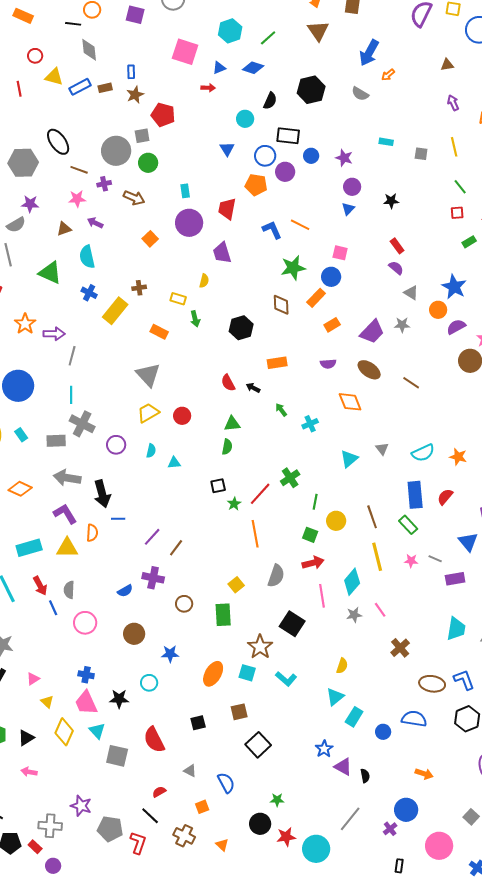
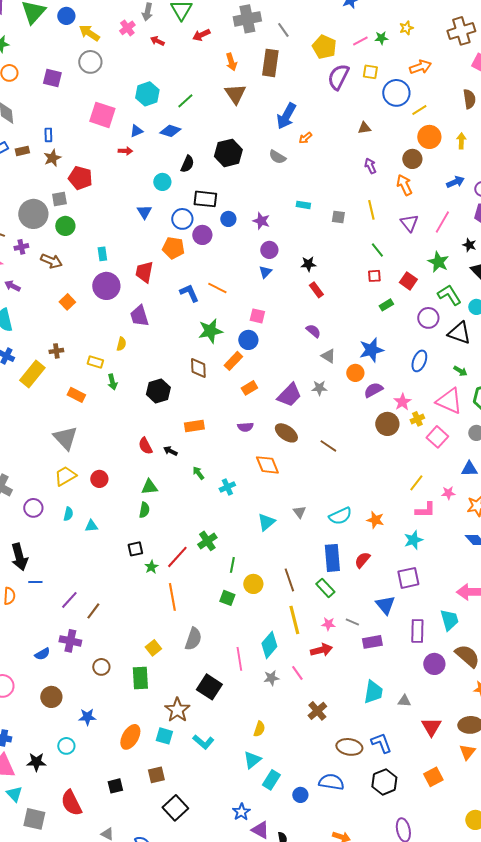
red rectangle: (397, 246) -> (316, 290), moved
blue star: (454, 287) -> (371, 350), turned 30
red arrow: (313, 563) -> (321, 650), moved

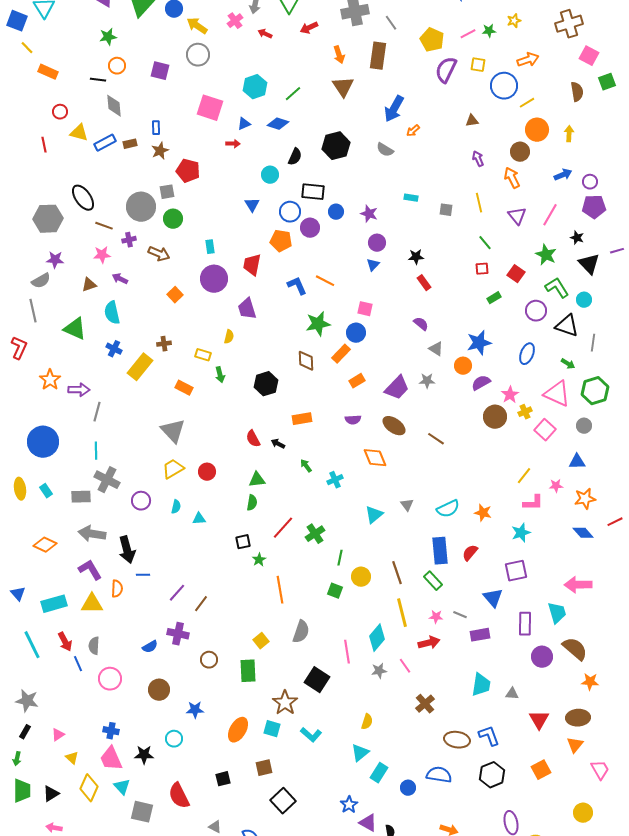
red line: (177, 557) -> (283, 528), moved

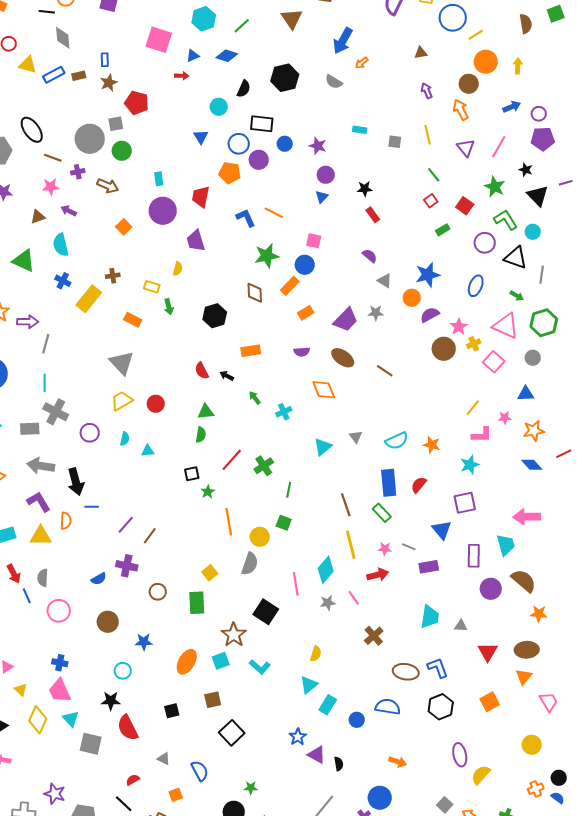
red square: (482, 269) -> (431, 201), turned -32
yellow circle: (361, 577) -> (260, 537), moved
cyan square: (272, 729) -> (221, 661), turned -36
black star: (144, 755) -> (111, 701), moved

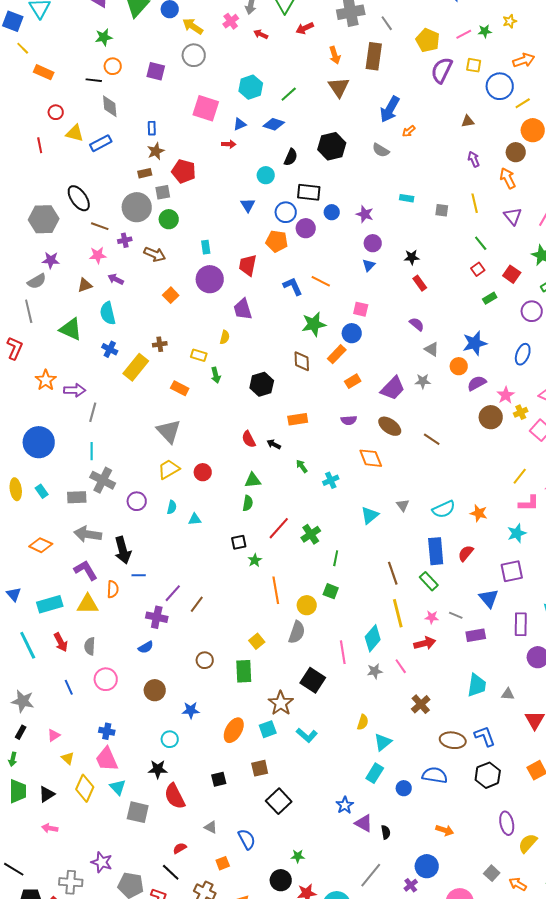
brown rectangle: (79, 76) -> (145, 173), moved
purple cross: (127, 566) -> (157, 617), moved
blue line: (27, 596) -> (69, 687), moved
cyan triangle: (309, 685) -> (383, 742), moved

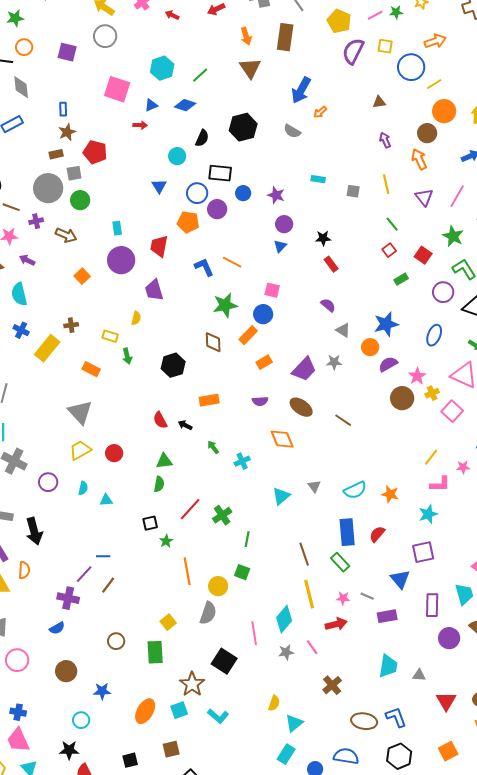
blue line: (139, 575) -> (103, 556), moved

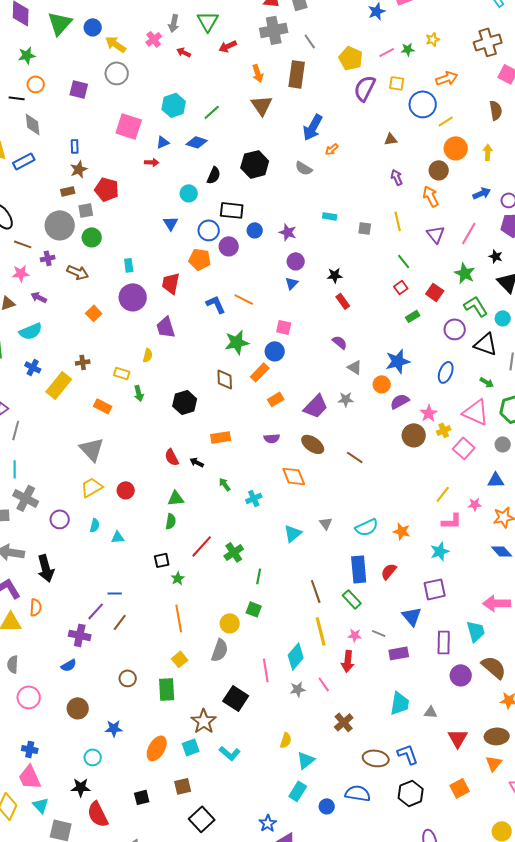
cyan semicircle: (19, 294) -> (31, 331), turned -100
orange line: (187, 571) -> (179, 618), moved
red arrow: (336, 624) -> (348, 661), turned 110

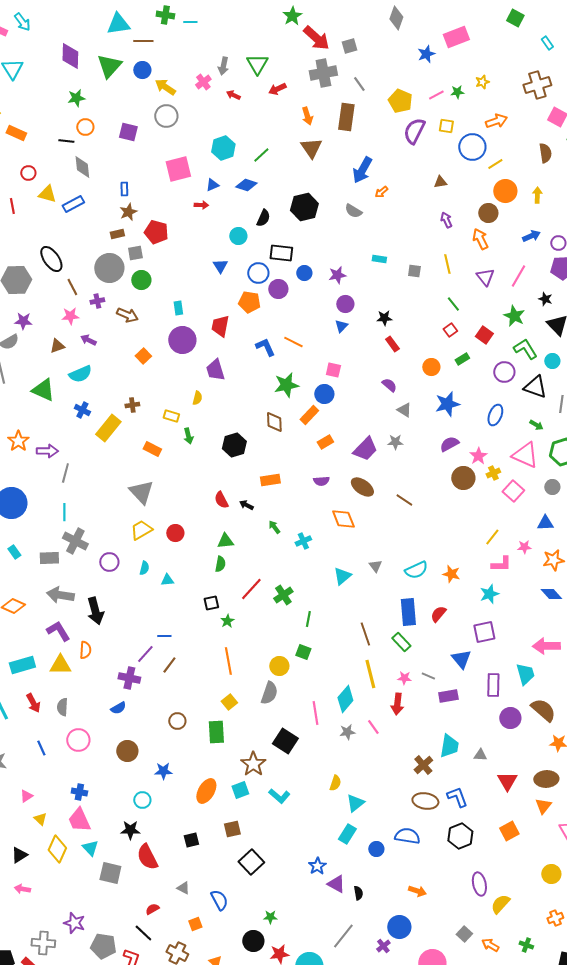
pink square: (129, 126) -> (178, 169), turned -32
purple star: (288, 232) -> (337, 275), turned -30
brown line: (23, 244) -> (72, 287), turned 42
orange circle: (382, 384) -> (431, 367), moved
brown cross: (344, 722) -> (423, 765), moved

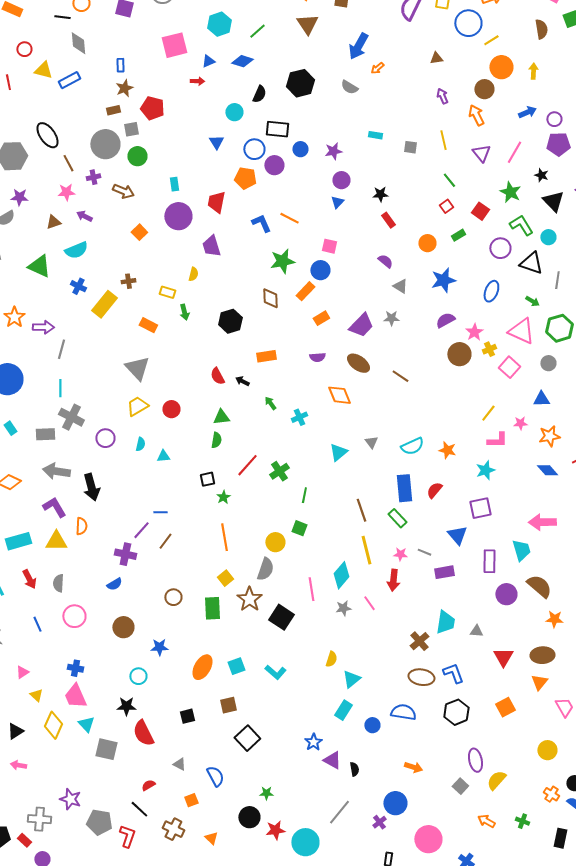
brown star: (253, 764) -> (249, 599), moved
orange cross: (555, 918) -> (551, 794), turned -35
gray square: (464, 934) -> (460, 786), moved

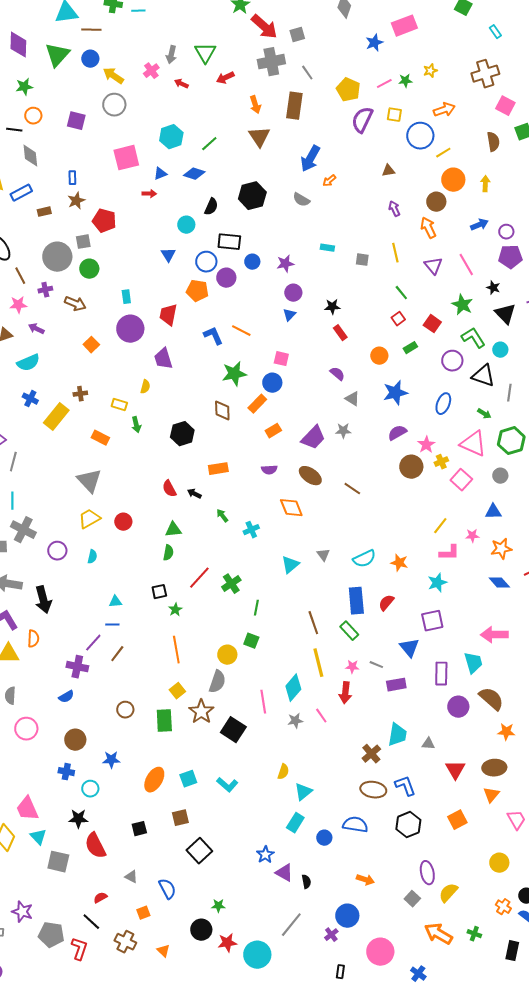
brown rectangle: (113, 110) -> (44, 212), moved
pink line: (514, 152) -> (466, 265), turned -60
cyan triangle: (163, 456) -> (115, 602), moved
blue cross: (75, 668) -> (66, 772), moved
orange arrow: (486, 821) -> (438, 934), size x1.6

